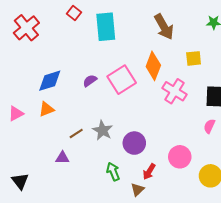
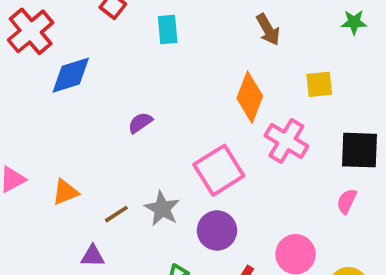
cyan rectangle: (106, 27) -> (168, 30), size x0.6
brown arrow: (164, 27) -> (268, 30), size x0.7
pink square: (122, 80) -> (219, 170), moved
blue diamond: (50, 81) -> (71, 75), moved
orange triangle: (47, 109) -> (65, 192), moved

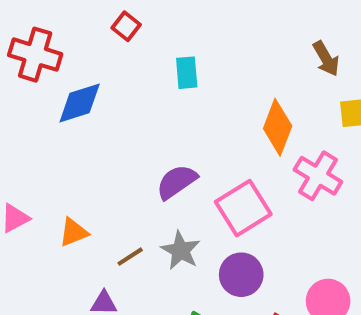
cyan rectangle: (168, 30) -> (187, 73), moved
brown arrow: (268, 30) -> (326, 59), moved
red cross: (31, 31) -> (35, 55), turned -33
purple semicircle: (140, 123) -> (177, 182), moved, size x1.5

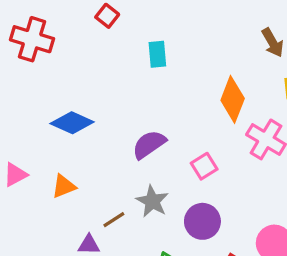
blue diamond: (80, 103) -> (72, 123), moved, turned 42
pink square: (243, 208) -> (204, 166), size x0.6
brown line: (130, 257) -> (114, 220), moved

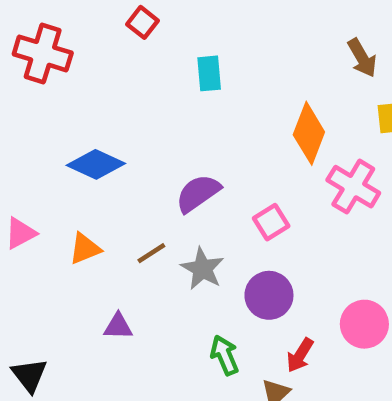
brown line: (114, 220) -> (151, 253), moved

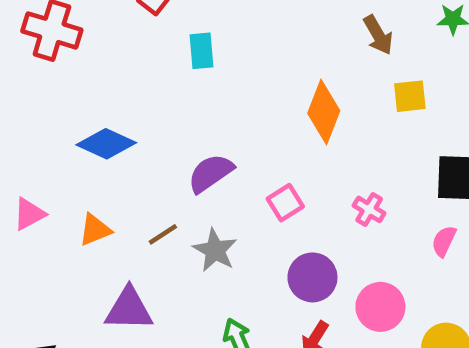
cyan rectangle: (209, 73) -> (201, 51), moved
pink cross: (353, 187) -> (369, 209), moved, size x0.6
purple circle: (269, 295) -> (312, 277), moved
purple triangle: (118, 326) -> (129, 309), size x1.6

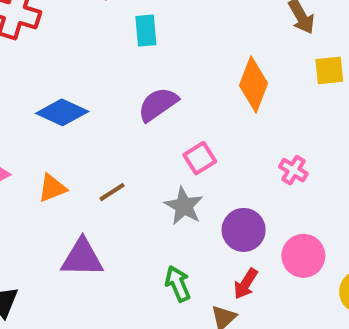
purple semicircle: (211, 173) -> (158, 104), moved
pink square: (285, 203) -> (200, 158), moved
gray star: (215, 250) -> (184, 206), moved

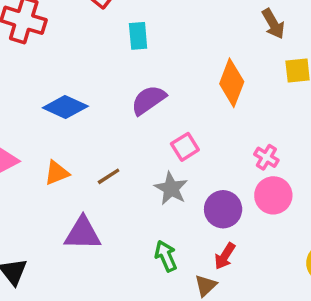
pink circle: (303, 256) -> (273, 195), moved

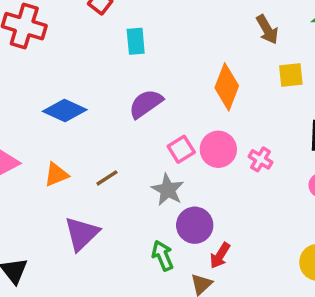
pink circle: (273, 195) -> (218, 149), moved
purple circle: (223, 209) -> (195, 225), moved
purple triangle: (83, 234) -> (82, 234), turned -45

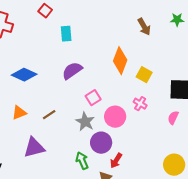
yellow square: (291, 75) -> (144, 75), moved, turned 35
pink circle: (218, 149) -> (115, 117), moved
purple triangle: (82, 234) -> (34, 148), turned 30

